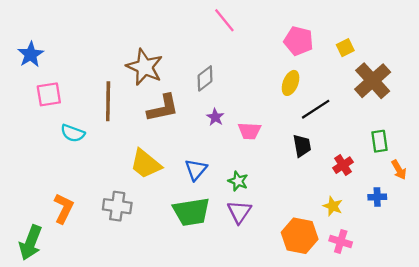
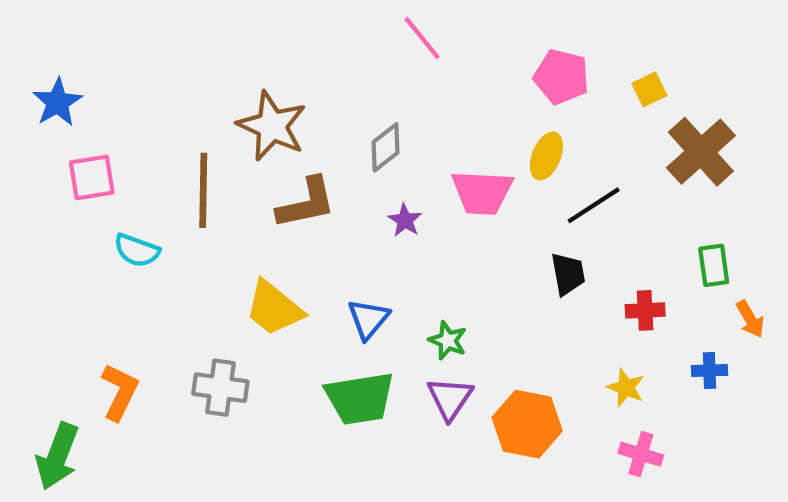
pink trapezoid: (249, 131) -> (482, 192), moved, size x1.4
red cross: (343, 165) -> (645, 310), turned 30
orange hexagon: (300, 236) -> (527, 424), moved

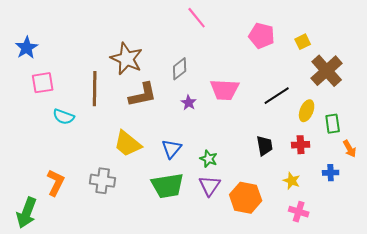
yellow ellipse: (546, 156) -> (307, 111), moved
black trapezoid: (568, 274) -> (265, 146), moved

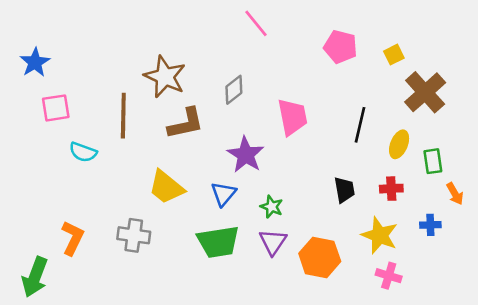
pink trapezoid: (225, 90) -> (292, 117), turned -104
black line: (277, 96) -> (360, 125), turned -44
purple star: (189, 103) -> (246, 155), moved, size x1.8
yellow star: (292, 181) -> (380, 235), size x1.6

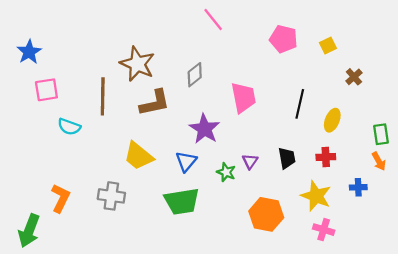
brown cross: (425, 92) -> (354, 77), size x0.5
green rectangle: (433, 161) -> (381, 134), moved
purple triangle: (273, 242) -> (250, 161), moved, size x0.7

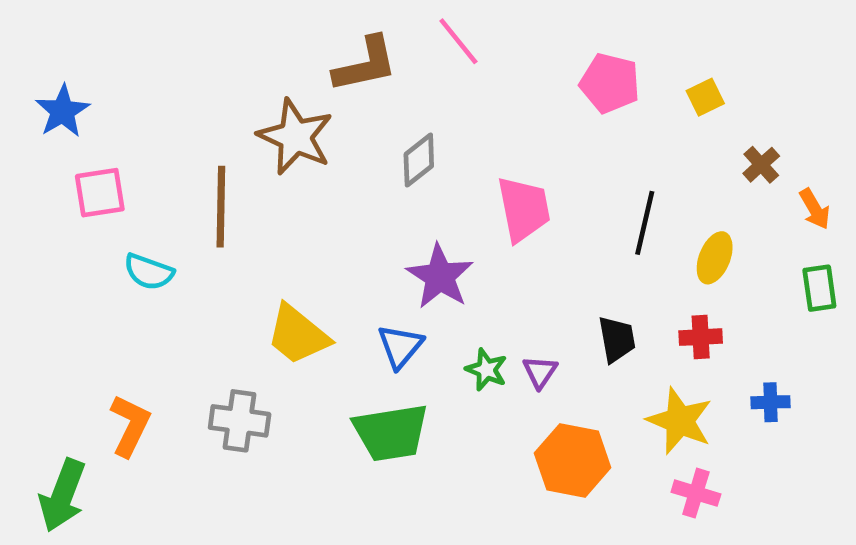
brown L-shape: (155, 103) -> (365, 65), moved
purple triangle: (250, 161) -> (540, 372), moved
orange arrow: (379, 161) -> (815, 209), moved

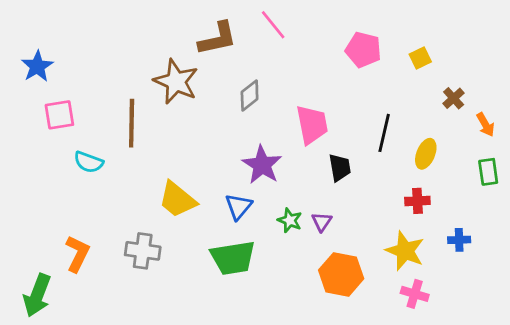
black trapezoid: (617, 339) -> (340, 168), moved

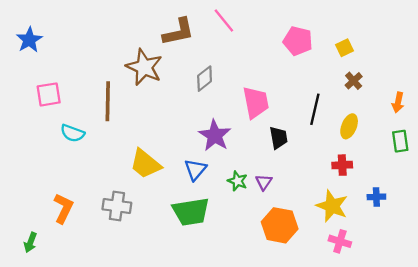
blue star: (37, 66) -> (29, 40), moved
brown cross: (454, 98) -> (354, 81), moved
orange arrow: (485, 125) -> (398, 102), turned 42
green arrow: (37, 295) -> (30, 242), size x0.6

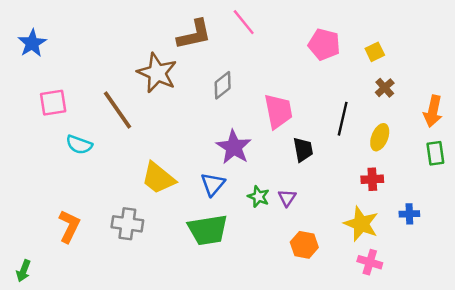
brown line: (108, 101) -> (118, 110), turned -36
orange arrow: (398, 102) -> (433, 111), size x1.4
orange hexagon: (280, 225) -> (304, 245), size x0.7
green arrow: (30, 242) -> (23, 271), moved

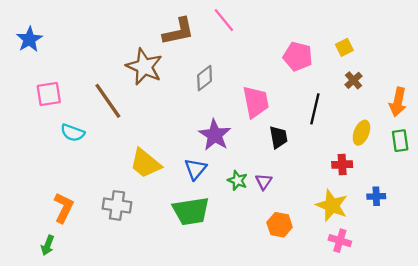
pink pentagon: (324, 44) -> (298, 56), moved
yellow ellipse: (380, 137) -> (361, 133), moved
green arrow: (23, 271) -> (48, 245), moved

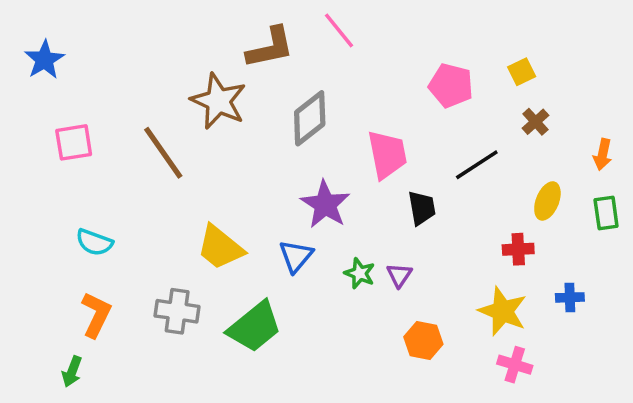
gray diamond: (205, 78) -> (310, 118), size x1.4
orange arrow: (398, 102) -> (603, 154), size x0.7
black line: (315, 109) -> (477, 165), turned 44
cyan semicircle: (73, 133) -> (94, 242), moved
green trapezoid: (191, 211) -> (255, 327), moved, turned -30

